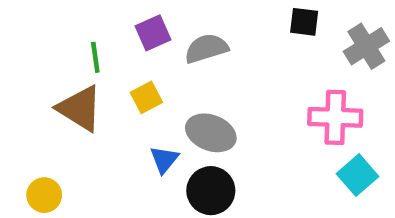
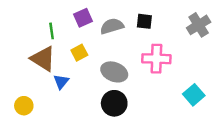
black square: (304, 22) -> (144, 21), moved
pink cross: (335, 117) -> (156, 59), moved
blue triangle: (164, 160) -> (61, 82), moved

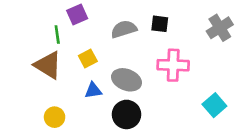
purple square: (83, 18) -> (77, 15), moved
blue triangle: (61, 82) -> (93, 90), moved, turned 42
yellow circle: (24, 106) -> (55, 117), moved

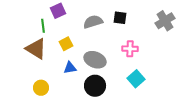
pink cross: (173, 65) -> (130, 49), size x0.7
cyan square: (214, 105) -> (136, 79), moved

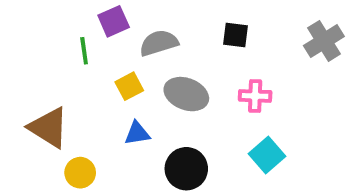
gray semicircle: (93, 22) -> (159, 43), moved
brown triangle: (36, 49) -> (49, 127), moved
gray ellipse: (95, 60) -> (186, 94), moved

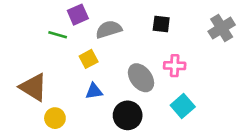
green line: (84, 51) -> (58, 35), turned -66
gray ellipse: (186, 94) -> (141, 78), moved, turned 32

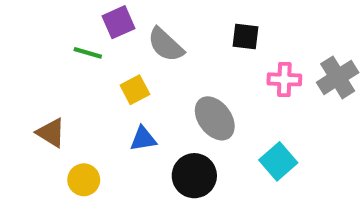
gray cross: (222, 28) -> (338, 77), moved
gray semicircle: (109, 29) -> (166, 45), turned -120
pink cross: (175, 66) -> (284, 79), moved
brown triangle: (33, 87) -> (51, 133), size x0.7

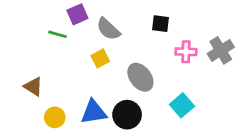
yellow square: (135, 90) -> (100, 58), moved
blue triangle: (143, 139) -> (94, 112), moved, size x1.5

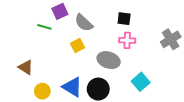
pink cross: (186, 52) -> (127, 40), moved
gray ellipse: (140, 77) -> (109, 60), turned -35
blue triangle: (94, 112) -> (72, 87), turned 40

